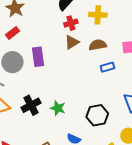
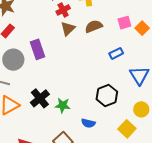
blue rectangle: (107, 67) -> (116, 53), moved
green star: (58, 108) -> (63, 105), moved

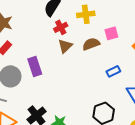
pink square: (124, 23) -> (111, 33), moved

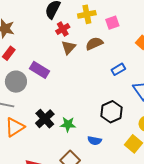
pink square: (111, 33) -> (112, 23), moved
purple rectangle: (35, 67) -> (40, 70), turned -36

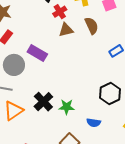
brown semicircle: (94, 44) -> (92, 26), turned 90
brown triangle: (69, 47) -> (66, 30), turned 35

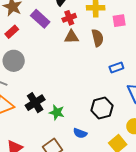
purple rectangle: (37, 53) -> (40, 19), moved

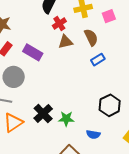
purple rectangle: (40, 19) -> (33, 52), moved
blue rectangle: (116, 68) -> (98, 60), moved

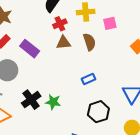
blue rectangle: (98, 60) -> (88, 79), moved
black cross: (43, 114) -> (31, 100), moved
green star: (66, 119) -> (53, 102), moved

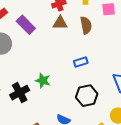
black cross: (31, 100) -> (20, 93), moved

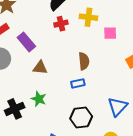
brown triangle: (60, 23) -> (40, 68), moved
brown semicircle: (86, 25) -> (84, 61), moved

